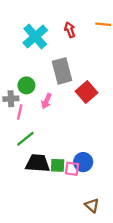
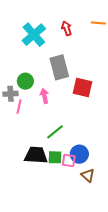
red square: (86, 92) -> (83, 87), turned -36
pink arrow: (46, 101) -> (44, 96), turned 144
green line: (25, 139) -> (55, 132), moved
brown triangle: (92, 205) -> (88, 175), moved

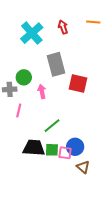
pink line: (19, 107) -> (19, 111), moved

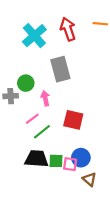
red arrow: (63, 27) -> (68, 29), size x1.5
red square: (78, 83) -> (73, 120), moved
pink line: (19, 111) -> (32, 119), moved, turned 40
green line: (52, 126) -> (42, 132), moved

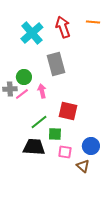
pink line: (32, 119) -> (22, 94), moved
blue circle: (81, 158) -> (91, 146), moved
green square: (56, 161) -> (55, 134), moved

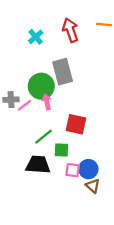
cyan cross: (32, 33) -> (36, 37), size x0.6
green circle: (24, 77) -> (41, 86), moved, size x1.5
blue circle: (91, 146) -> (88, 169), moved

